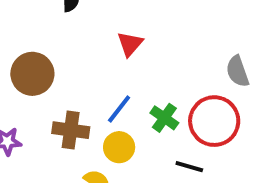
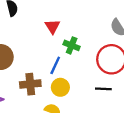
green cross: (164, 118) -> (72, 45), moved

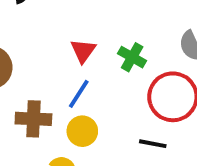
red triangle: (52, 27) -> (83, 51), moved
green cross: (72, 45) -> (132, 57), moved

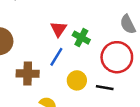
green cross: (132, 57) -> (81, 38), moved
yellow circle: (82, 131) -> (77, 80), moved

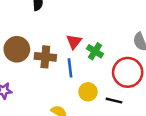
blue line: (56, 57) -> (70, 68), turned -42
brown cross: (28, 74) -> (45, 57), moved

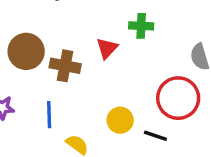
green cross: (95, 51) -> (141, 26), moved, turned -35
blue line: (70, 68) -> (49, 115), moved

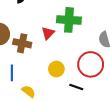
green cross: (141, 26) -> (69, 20), size x1.6
yellow circle: (120, 120) -> (56, 69), moved

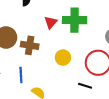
red triangle: (48, 33) -> (51, 22), moved
yellow circle: (56, 69) -> (63, 58), moved

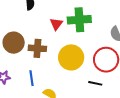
yellow circle: (63, 58) -> (71, 57), size x1.6

